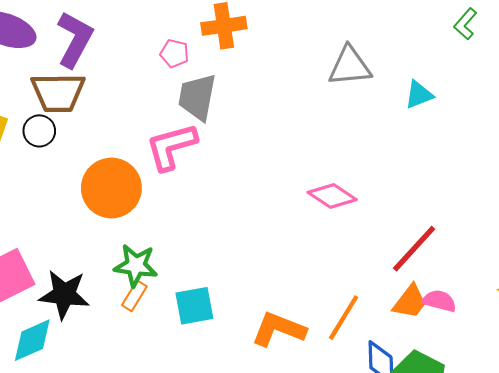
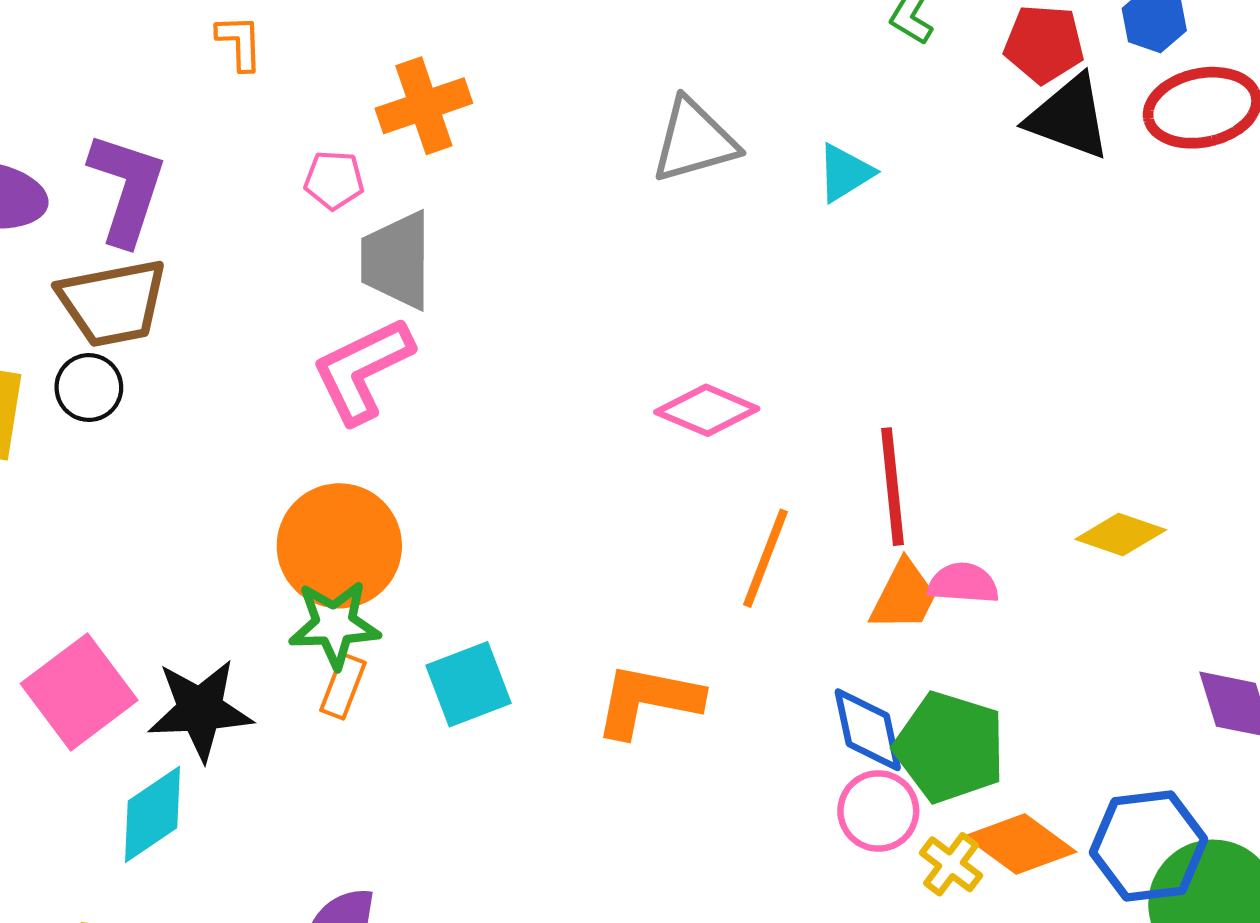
orange circle: (111, 188) -> (339, 546), moved
red line: (414, 249) -> (892, 487), turned -38
orange line: (344, 318) -> (765, 558), moved

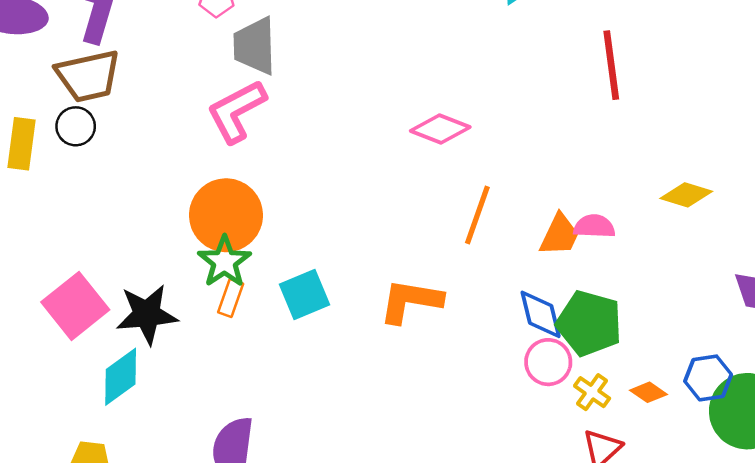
red line: (892, 487) -> (611, 65), moved
green star: (334, 624) -> (224, 262), turned -30
orange diamond: (1020, 844) -> (648, 392), moved, size x0.6
blue hexagon: (1149, 846) -> (708, 378), size x0.7

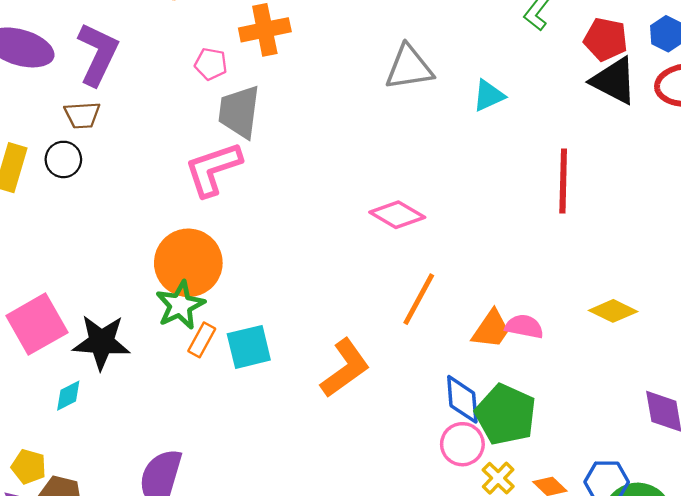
brown trapezoid: (88, 76) -> (82, 115), size x0.6
orange rectangle: (231, 298) -> (202, 340), moved
orange L-shape: (411, 301) -> (345, 368), turned 126
cyan diamond: (121, 377) -> (68, 396), size x0.6

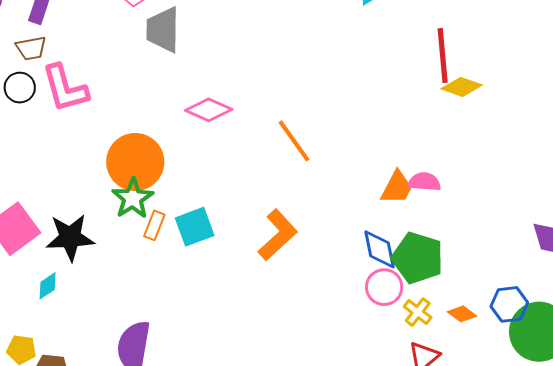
pink L-shape: (213, 169) -> (65, 88), moved, turned -80
pink diamond: (397, 215) -> (209, 110), moved
orange line: (419, 299) -> (294, 141), moved, turned -57
yellow diamond: (613, 311) -> (462, 87), moved

